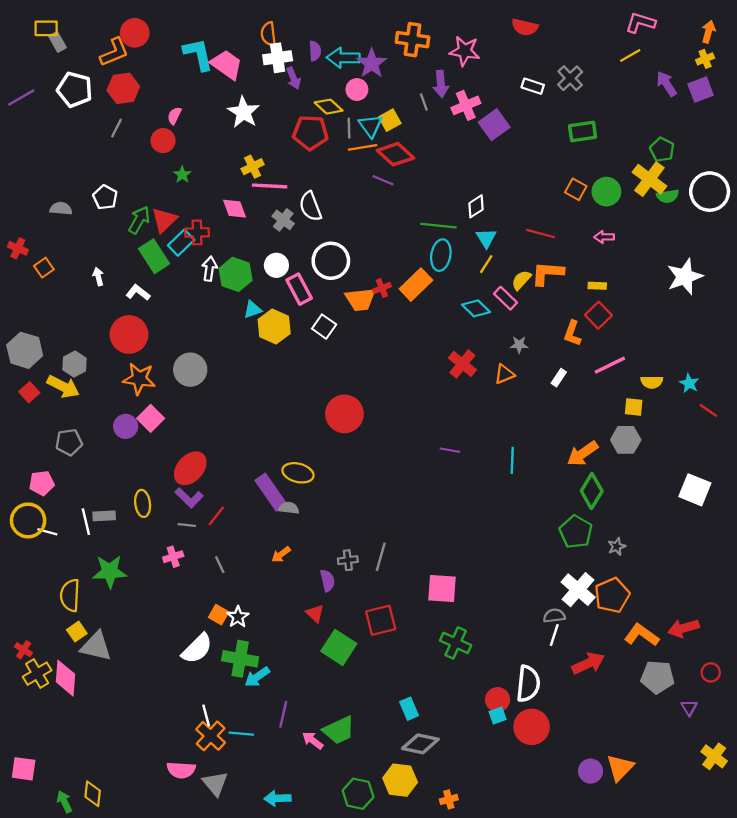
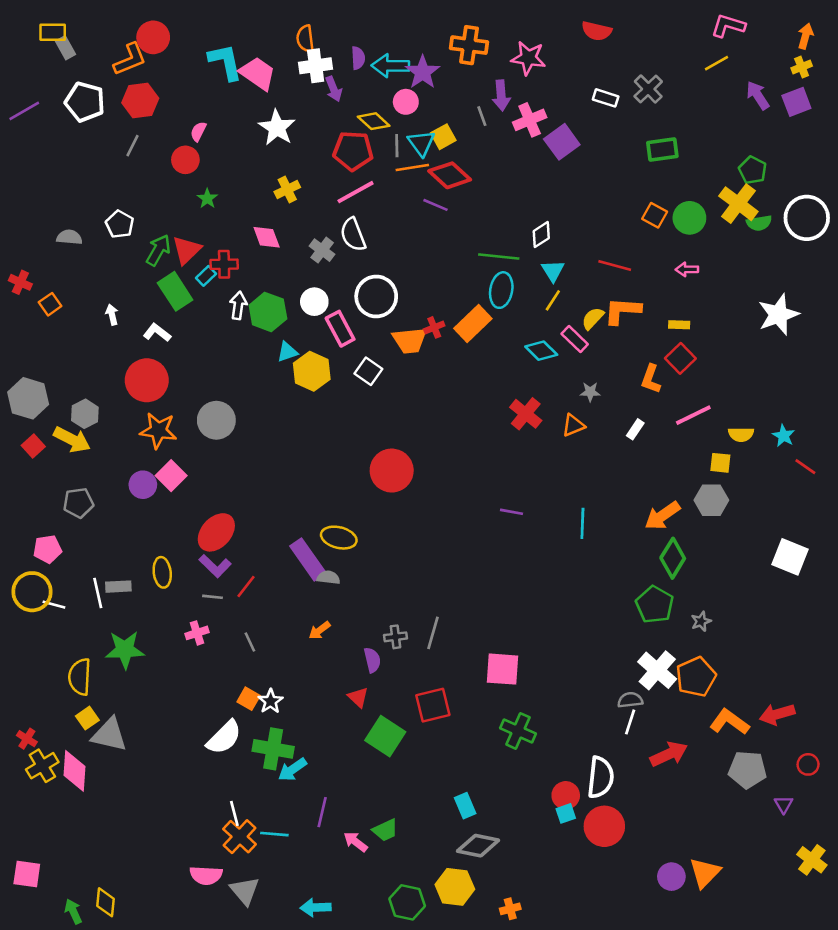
pink line: (270, 186) -> (356, 192), moved, turned -32
cyan rectangle: (181, 243) -> (206, 276), size x0.7
green trapezoid: (339, 730) -> (385, 830), size x0.7

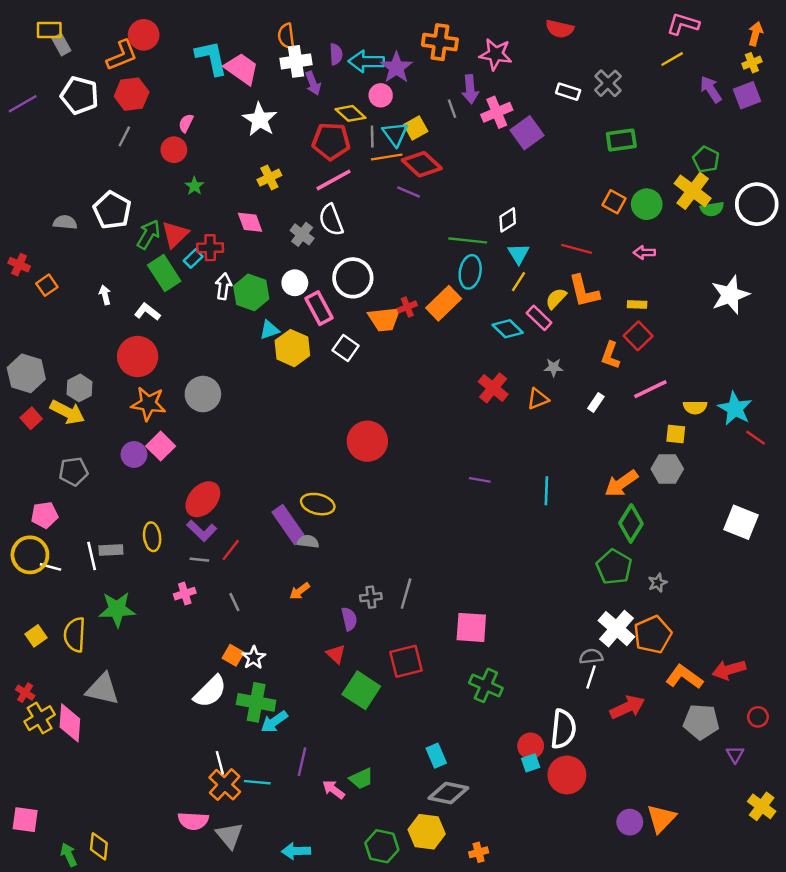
white pentagon: (120, 224) -> (112, 210), size x1.4
orange L-shape: (622, 311) -> (584, 291), turned -108
cyan star: (784, 436) -> (735, 409), size x1.6
yellow square: (87, 718) -> (36, 636), moved

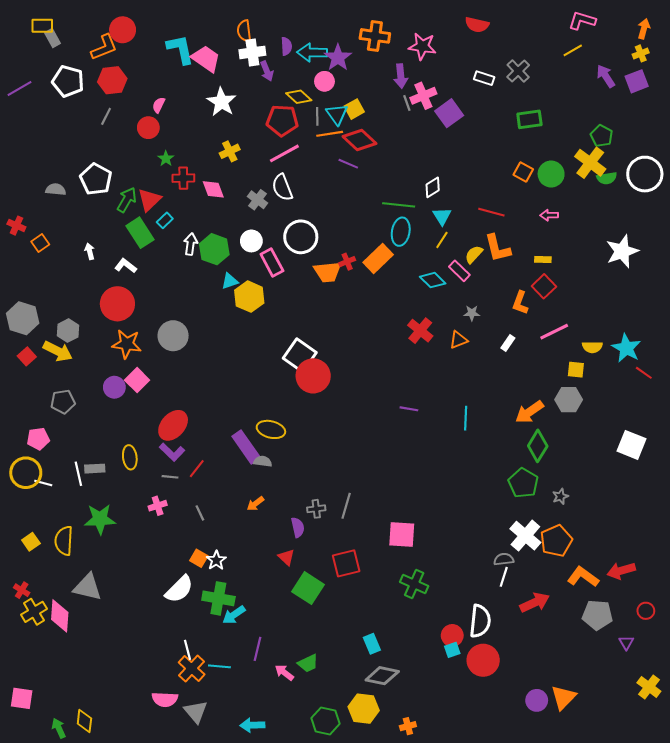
gray line: (452, 109) -> (407, 103), moved
red cross: (210, 248) -> (183, 178), moved
white square: (346, 348) -> (300, 355), moved, size x1.5

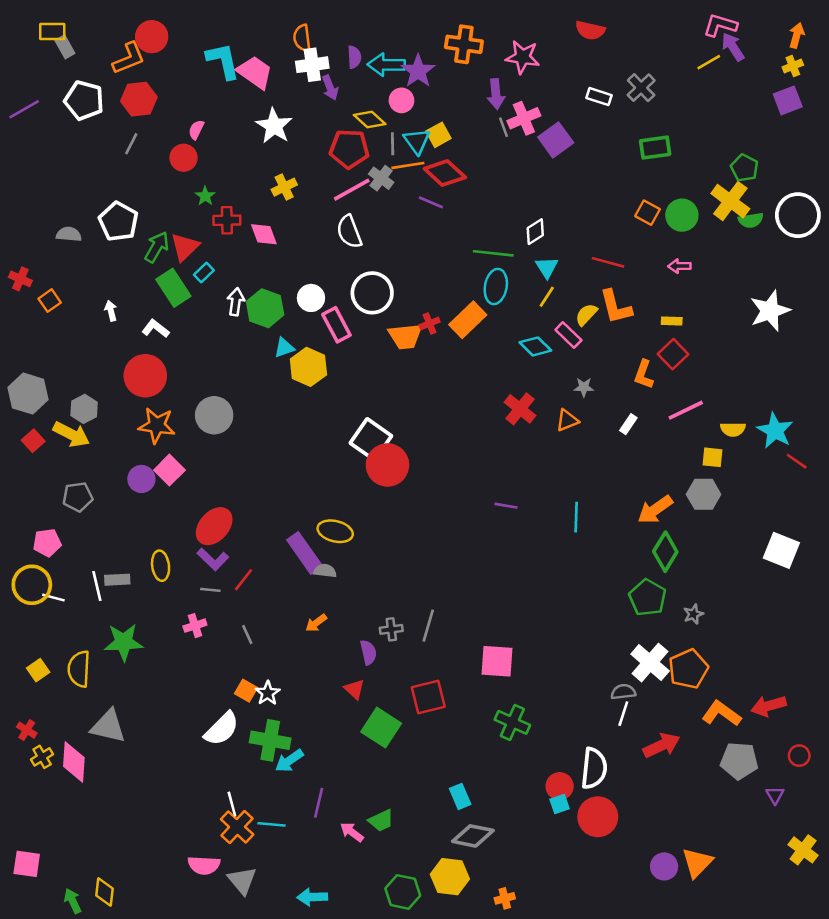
purple arrow: (606, 76) -> (733, 47), moved
gray cross: (258, 200) -> (381, 178), moved
yellow cross: (34, 612) -> (42, 757), size x0.7

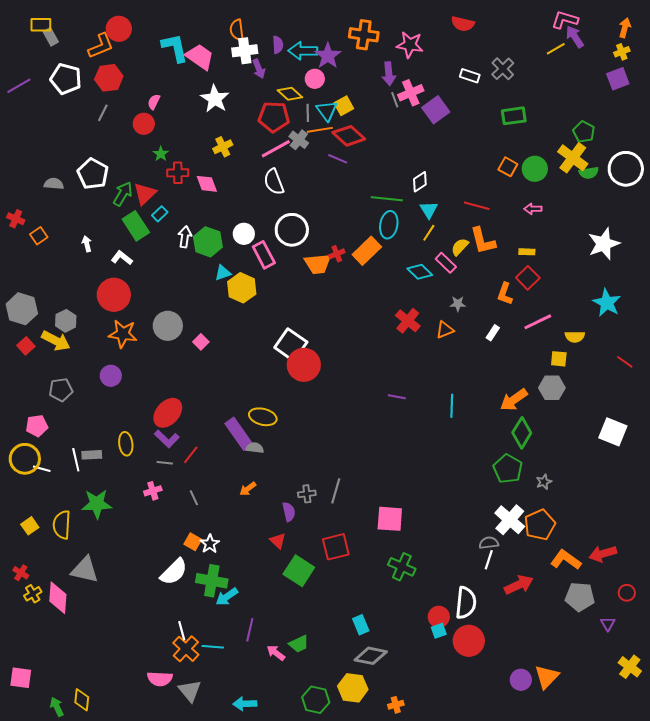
cyan star: (775, 431) -> (607, 303), moved
pink square: (169, 470) -> (201, 342), moved, size x0.7

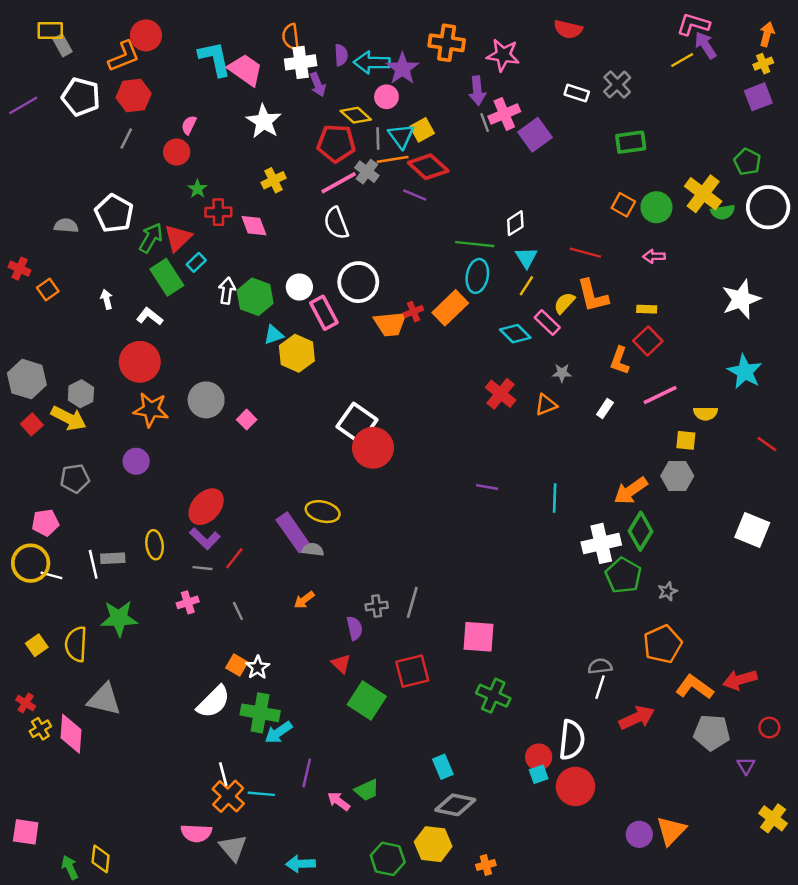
green pentagon: (584, 132) -> (747, 162), moved
white cross: (510, 520) -> (601, 543), moved, turned 36

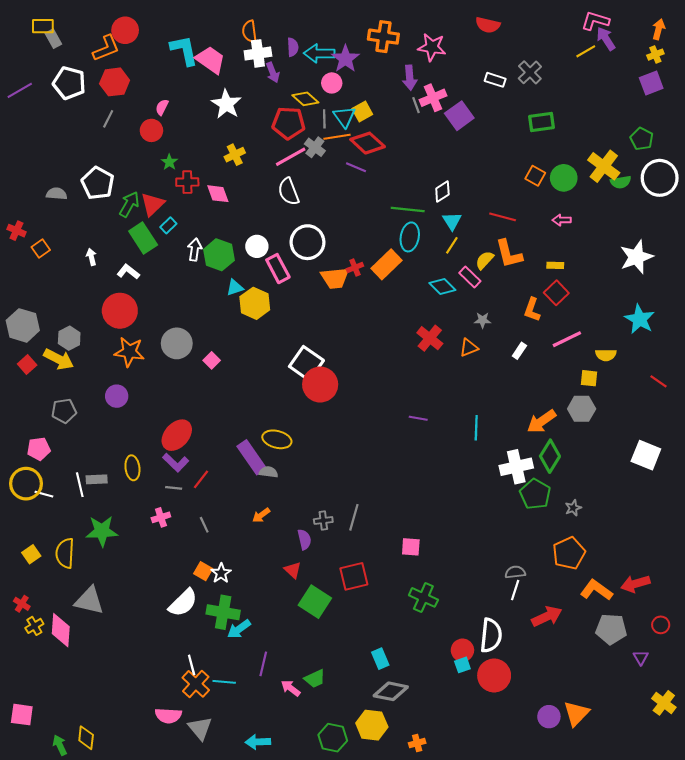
pink square: (479, 637) -> (411, 547), size x0.7

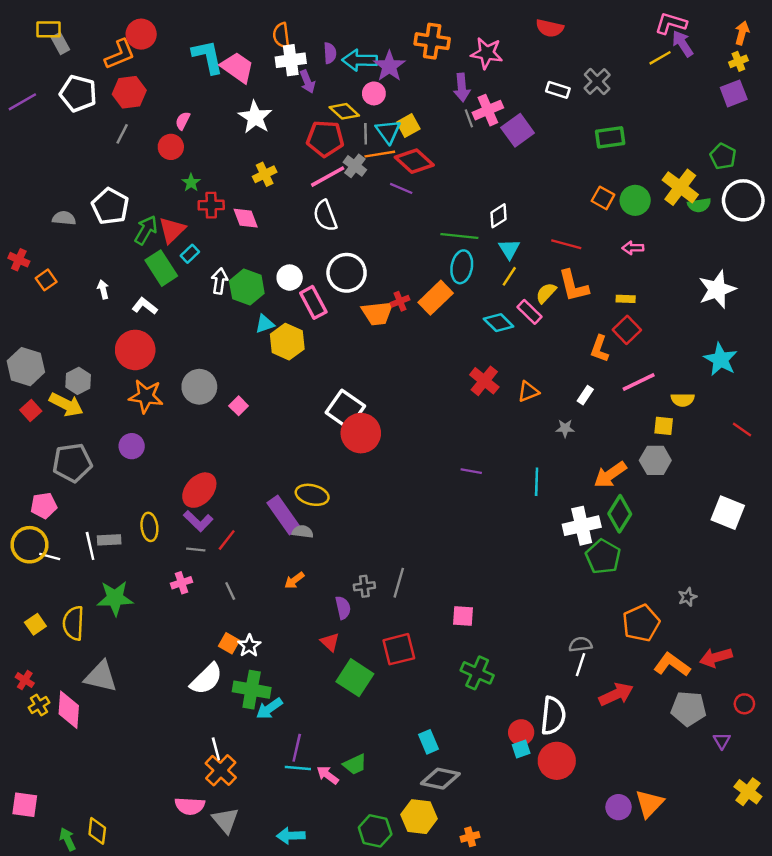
gray star: (483, 320) -> (565, 428), moved
gray pentagon: (64, 411) -> (72, 463), size x1.4
gray star: (573, 508) -> (687, 597), moved
cyan line: (224, 682) -> (298, 768), moved

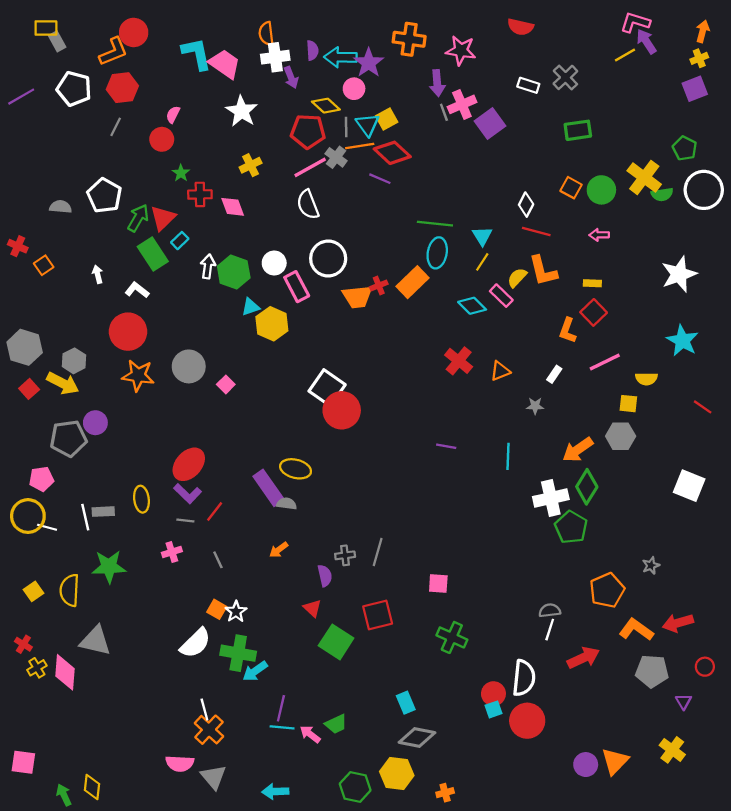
white diamond: (499, 216) -> (526, 205), moved, turned -30
purple circle: (132, 446) -> (95, 423), moved
yellow cross: (748, 792) -> (672, 750), moved

